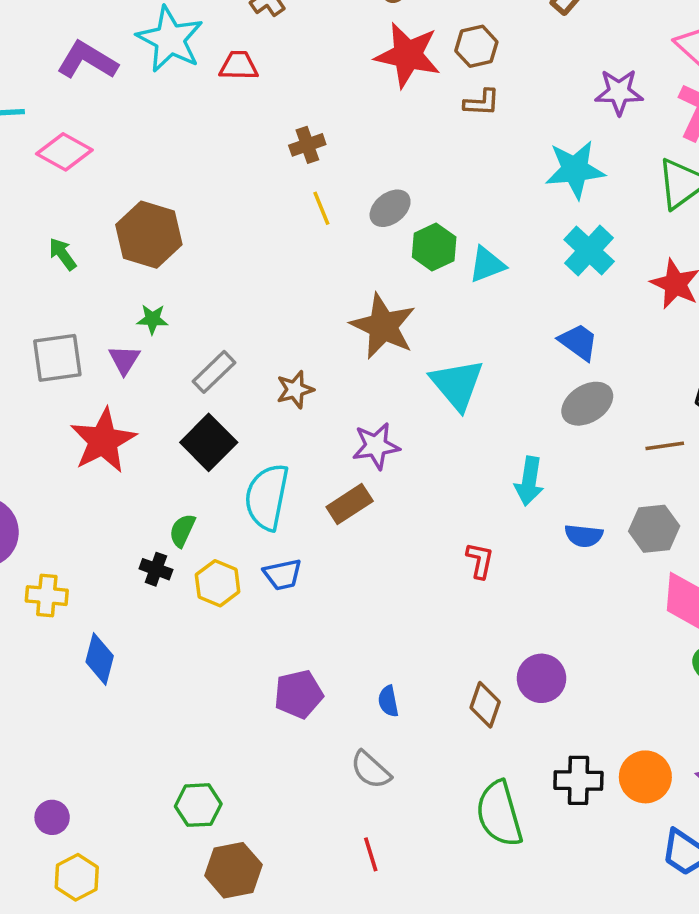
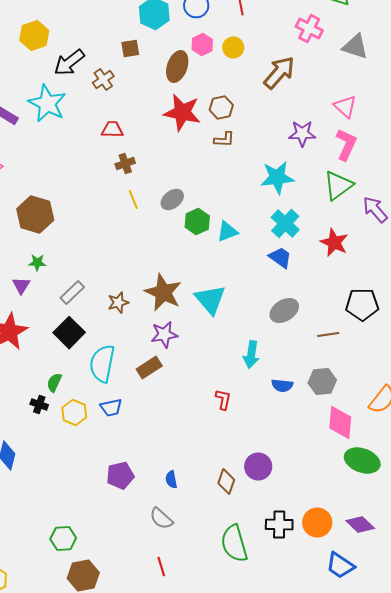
red trapezoid: (239, 66) -> (112, 130), moved
brown star: (383, 326) -> (163, 292), moved
blue trapezoid: (578, 342) -> (280, 258), moved

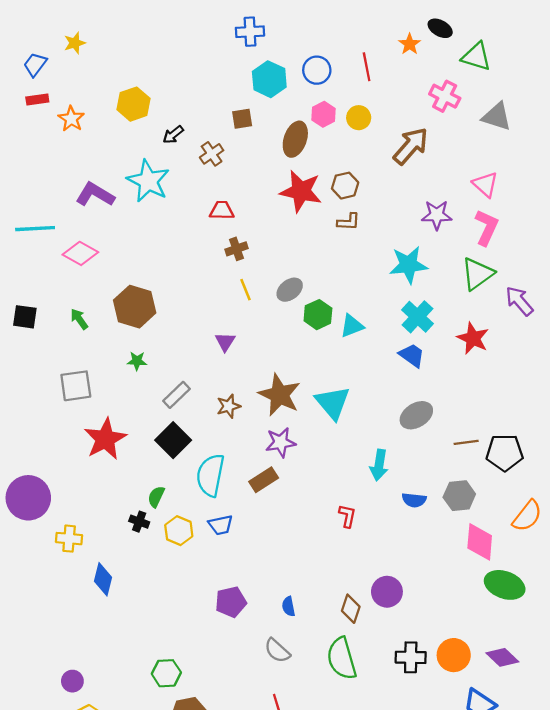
black arrow: (69, 62) -> (173, 135), size x0.6
purple triangle: (21, 286) -> (225, 342), moved
black pentagon: (362, 304) -> (505, 453), moved
green semicircle: (234, 544) -> (342, 658), moved

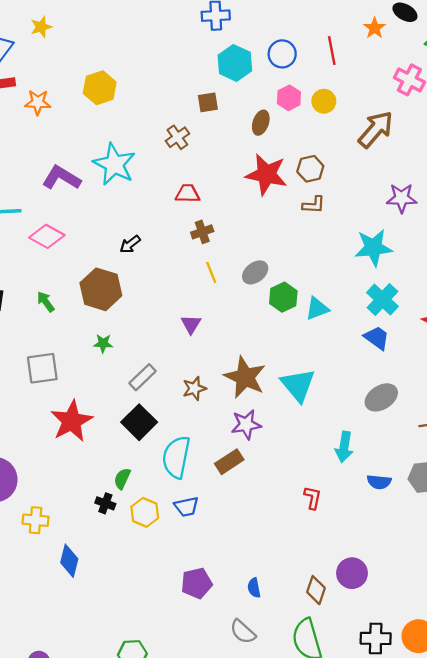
orange star: (71, 119) -> (38, 102), turned -30
black arrow: (173, 135) -> (130, 244), moved
brown ellipse: (295, 139) -> (261, 123), size x0.7

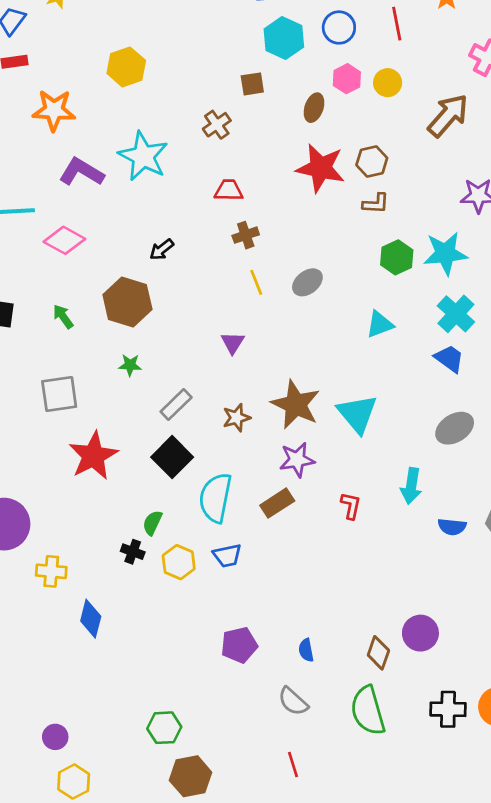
orange star: (38, 102) -> (54, 110), moved, size x1.4
green hexagon: (283, 297) -> (397, 257), moved
red L-shape: (313, 498) -> (351, 506), moved

